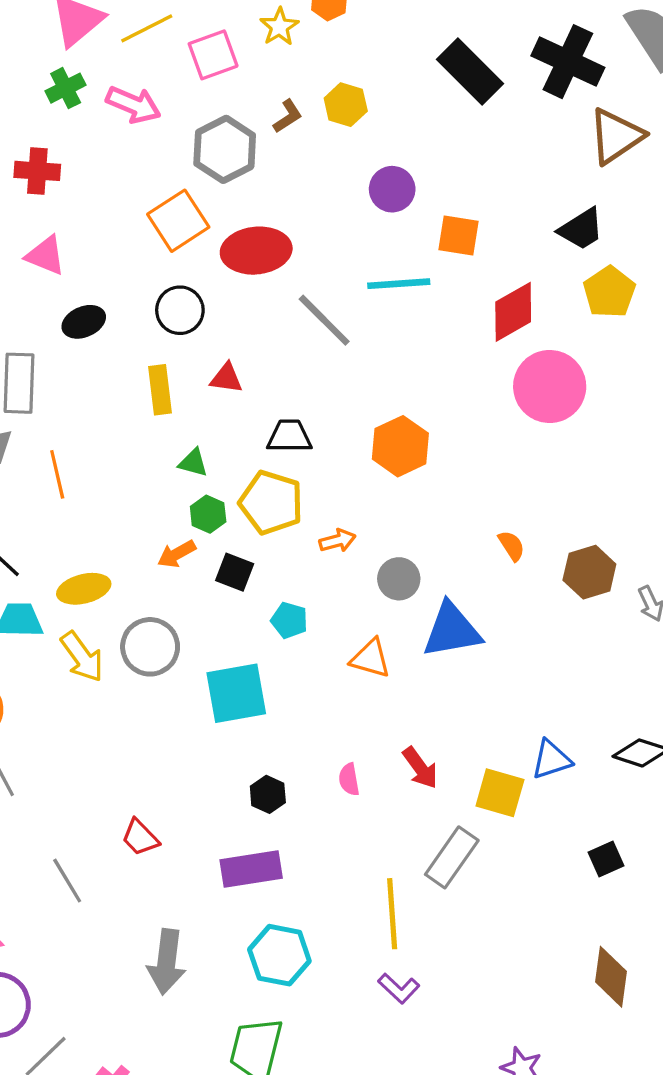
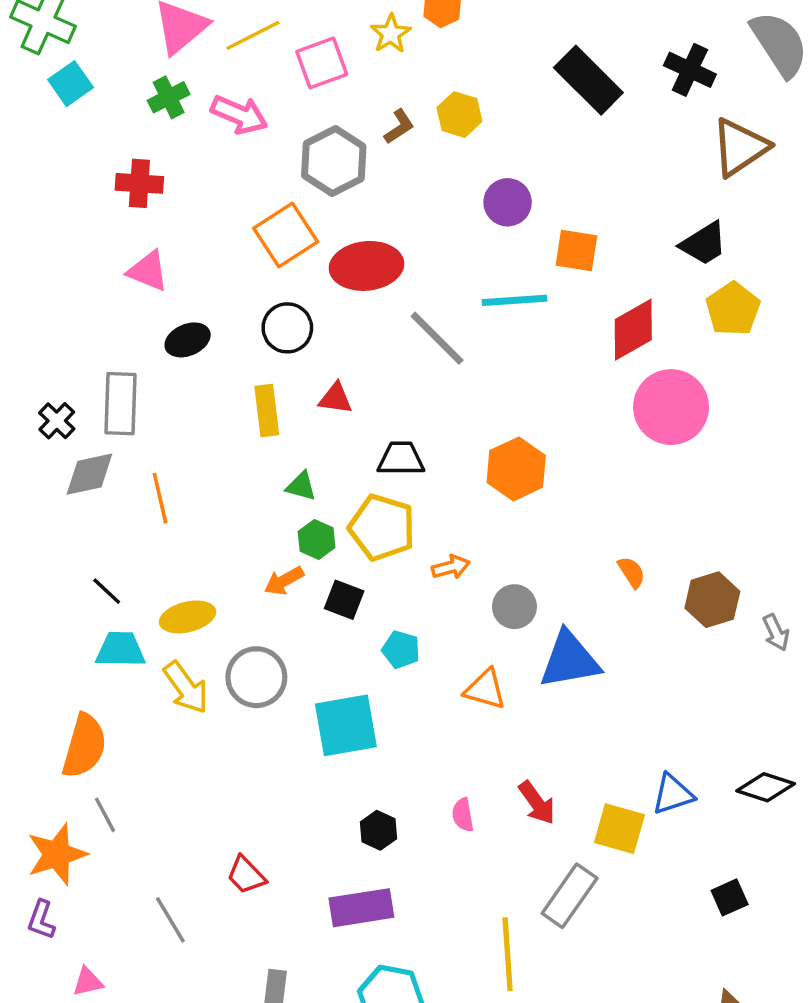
black cross: (568, 62) -> (690, 70), size x0.7

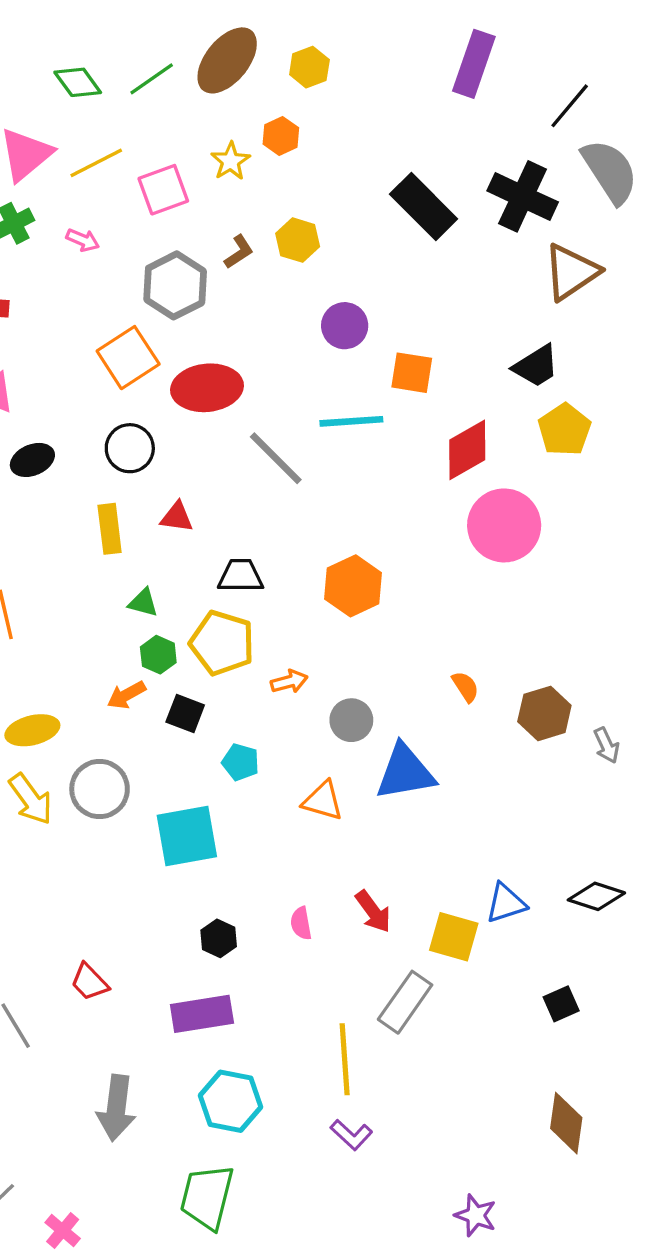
black cross: (690, 70) -> (523, 196), size x1.4
pink arrow: (239, 115) -> (83, 240), size x0.6

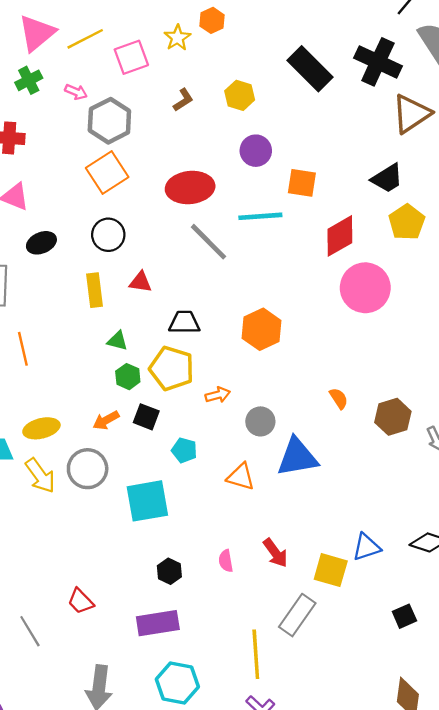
yellow hexagon: (298, 240) -> (240, 95), moved
gray hexagon: (175, 285) -> (109, 121), moved
red ellipse: (207, 388) -> (190, 188), moved
orange arrow: (126, 695) -> (106, 420), moved

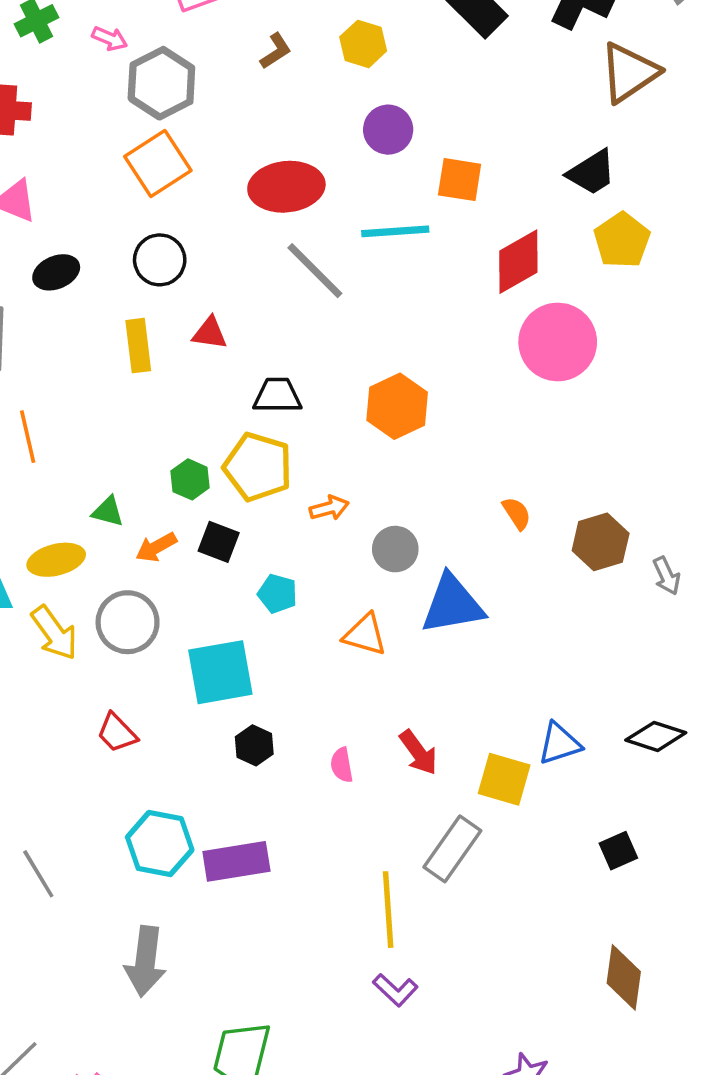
green triangle: (117, 341) -> (108, 512), moved
black hexagon: (169, 571) -> (254, 745), moved
red trapezoid: (81, 601) -> (117, 733), moved
cyan hexagon: (177, 683) -> (160, 844), moved

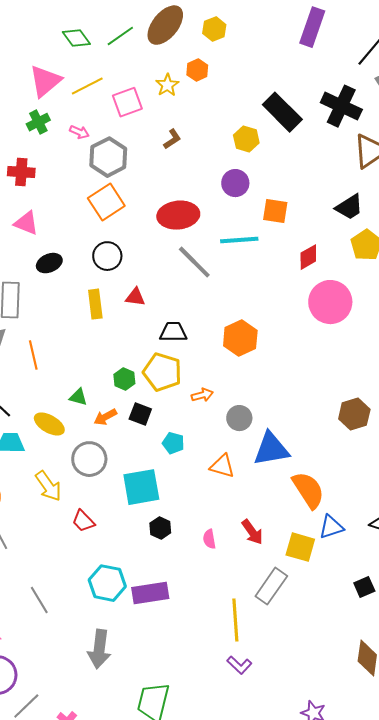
yellow hexagon: (363, 44) -> (246, 139), moved
red diamond: (518, 262) -> (308, 257), size x0.7
orange semicircle: (517, 513) -> (308, 490), moved, size x2.0
yellow ellipse: (56, 560) -> (49, 424), turned 44
yellow arrow: (54, 633) -> (48, 486), moved

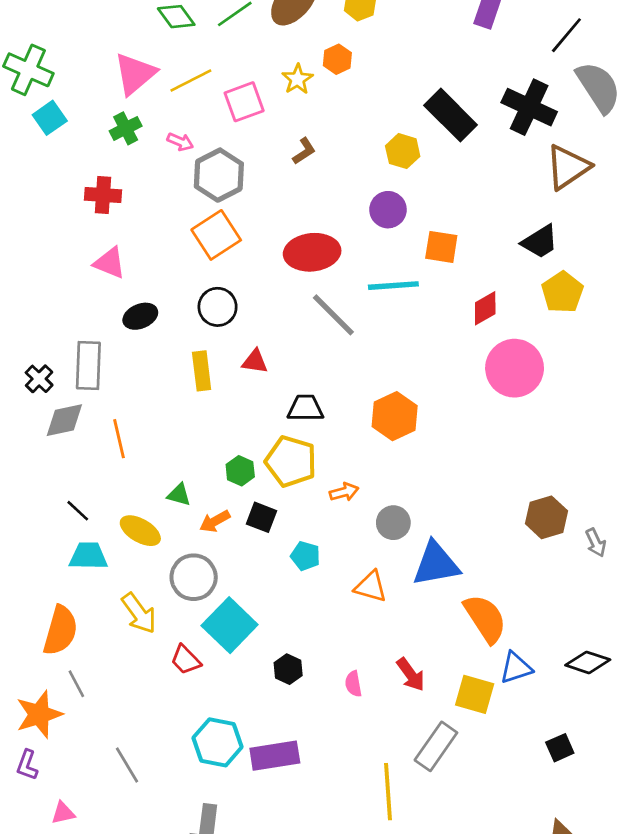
cyan square: (141, 487) -> (230, 625), moved, turned -36

